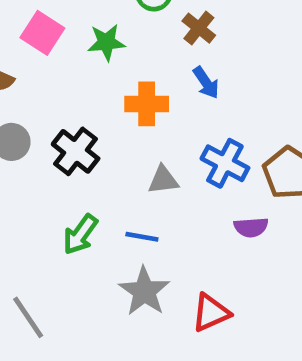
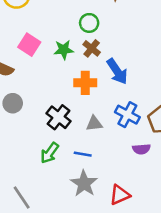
brown cross: (199, 28) -> (92, 48), moved
blue arrow: (206, 83) -> (117, 71), size x1.5
black cross: (76, 151) -> (59, 117), moved

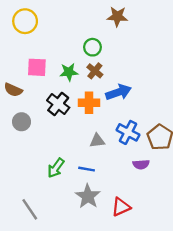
pink square: (29, 45) -> (37, 67), turned -30
blue arrow: (117, 71) -> (119, 92), turned -75
black cross: (59, 117) -> (58, 104), moved

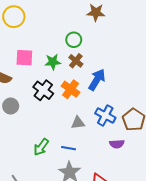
blue arrow: (119, 92) -> (97, 80), turned -40
orange cross: (89, 103) -> (71, 89), turned 36

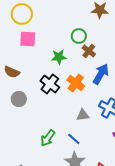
pink square: (24, 58) -> (28, 39), moved
brown cross: (76, 61) -> (89, 51), moved
blue line: (68, 148) -> (74, 139), turned 32

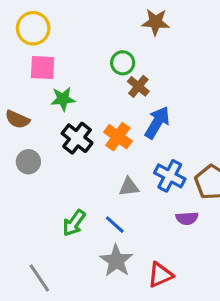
green star: (59, 57) -> (63, 99), moved

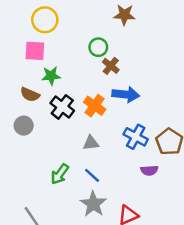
yellow circle: (33, 28) -> (45, 20), moved
brown semicircle: (17, 119) -> (30, 94), moved
blue arrow: (157, 122) -> (126, 94), turned 65
gray triangle: (129, 187) -> (91, 143), moved

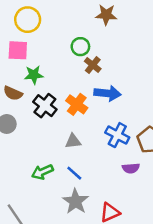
green arrow: (60, 174) -> (42, 172), turned 30

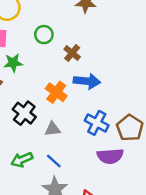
green circle: (80, 47) -> (44, 35), moved
black cross: (45, 106) -> (24, 113), moved
purple semicircle: (131, 168) -> (110, 156), size x1.5

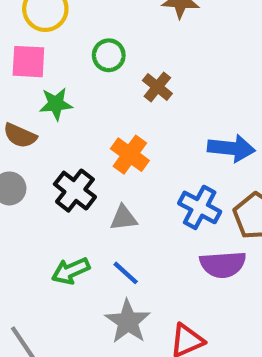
blue arrow: (87, 81) -> (231, 148), moved

